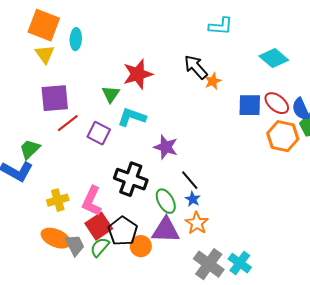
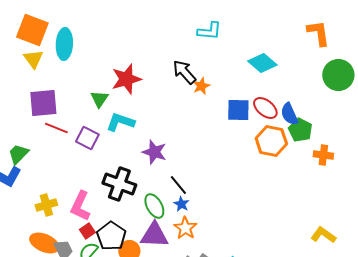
cyan ellipse: (76, 39) -> (64, 44), size x1.4
red line: (68, 123) -> (56, 128), turned 60
red square: (99, 226) -> (87, 231), size x0.6

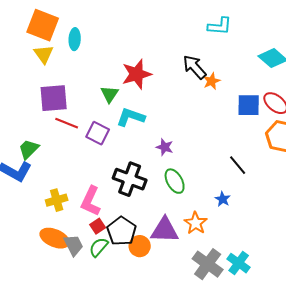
cyan ellipse: (64, 44) -> (75, 39), size x0.7
purple star: (154, 152) -> (165, 147), size x0.7
black line: (178, 185) -> (238, 165), moved
blue star: (181, 204) -> (223, 199), moved
green ellipse: (154, 206) -> (175, 181), moved

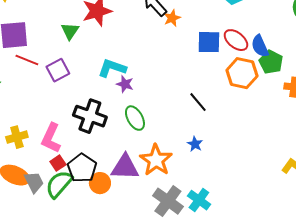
cyan L-shape: (131, 117) -> (112, 68), moved
purple square: (98, 133) -> (58, 70), turned 35
blue star: (223, 199) -> (195, 144), moved
orange star: (196, 223) -> (156, 160), size x1.4
green semicircle: (99, 247) -> (59, 184), size x1.4

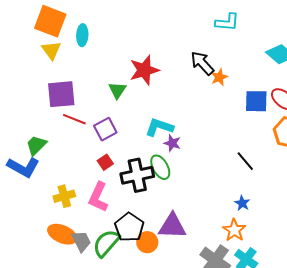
black cross: (90, 116) -> (137, 175), turned -32
green ellipse: (135, 118) -> (160, 167), moved
orange star: (156, 160) -> (234, 230), moved, size x0.7
red square: (58, 163) -> (105, 162), moved

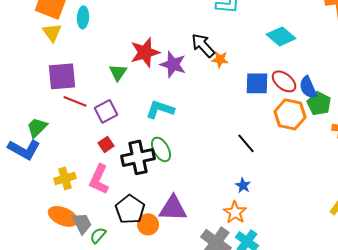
orange star: (219, 77) -> (220, 59), turned 30
purple star: (172, 143) -> (173, 64), moved, size x1.5
green semicircle: (106, 243) -> (98, 235), moved, size x0.6

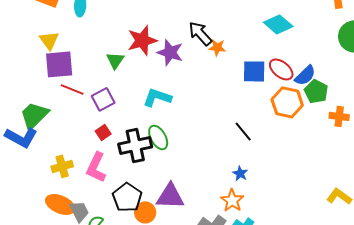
yellow triangle: (52, 32) -> (49, 40), moved
blue semicircle: (308, 87) -> (305, 75), turned -110
green trapezoid: (37, 127) -> (34, 115), size x1.4

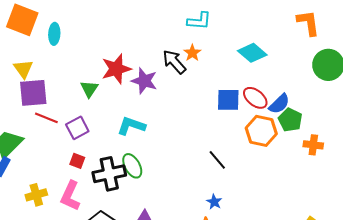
orange star: (217, 47) -> (192, 53), moved, turned 30
red square: (103, 132) -> (77, 161), turned -35

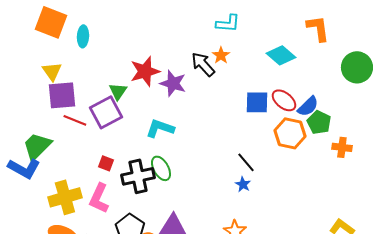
orange L-shape: (308, 23) -> (318, 28), moved
purple square: (77, 128) -> (106, 112), moved, size x1.4
yellow cross: (36, 195) -> (65, 197), size x1.5
blue star: (214, 202) -> (243, 184), moved

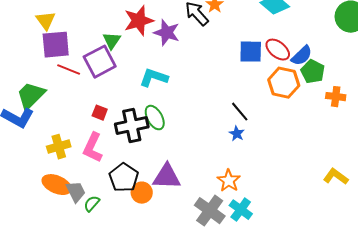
yellow cross: (65, 197) -> (59, 147), size x0.7

